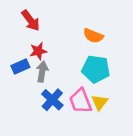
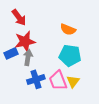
red star: (38, 51) -> (25, 41), size x1.5
blue cross: (52, 100) -> (36, 79), turned 30

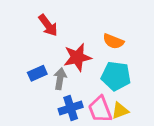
red star: (25, 41) -> (77, 57), moved
yellow triangle: (73, 81) -> (120, 111), turned 32

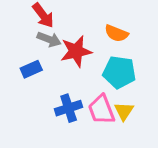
gray arrow: (60, 79) -> (49, 39), moved, turned 102
yellow triangle: (120, 111) -> (124, 111), turned -36

